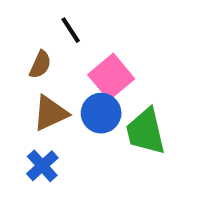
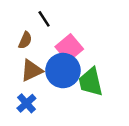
blue circle: (101, 113) -> (63, 71), size x1.4

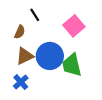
pink square: (69, 48) -> (74, 26), moved

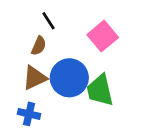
brown semicircle: (20, 32) -> (39, 46), moved
blue cross: (21, 82) -> (29, 114), turned -35

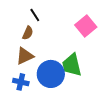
pink square: (103, 36) -> (86, 26), moved
blue circle: (69, 78) -> (51, 74), moved

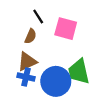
pink square: (86, 26) -> (66, 29), moved, turned -35
blue cross: (21, 82) -> (26, 77), moved

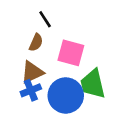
pink square: (66, 29) -> (71, 53), moved
blue cross: (26, 77) -> (31, 90), turned -35

